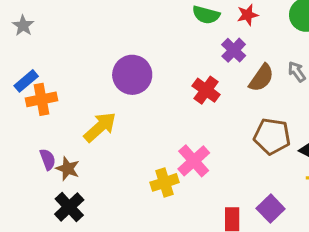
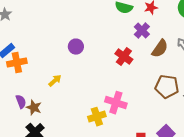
purple circle: (132, 75) -> (76, 47), size x0.6
yellow arrow: (100, 127) -> (55, 81), size x0.6
pink cross: (194, 161) -> (116, 103), turned -30

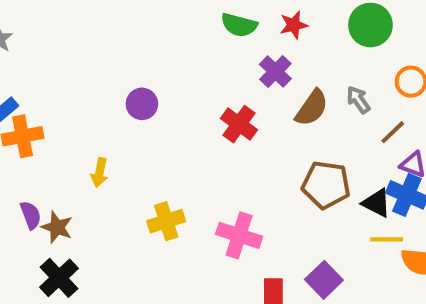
yellow arrow: (55, 81) -> (99, 173), turned 144
pink cross: (116, 103) -> (239, 235), moved
yellow cross: (97, 117) -> (166, 221), moved

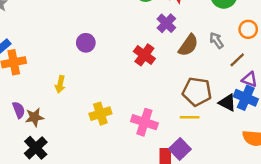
brown star: (57, 227) -> (35, 117), turned -30
yellow line: (387, 239) -> (190, 117), moved
purple square: (324, 280) -> (180, 149), moved

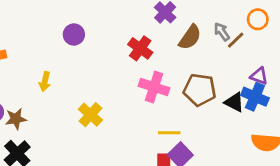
brown line: (237, 60) -> (236, 40), moved
yellow cross: (100, 114) -> (90, 115), turned -30
yellow line: (190, 117) -> (169, 133), moved
pink cross: (144, 122) -> (154, 87), moved

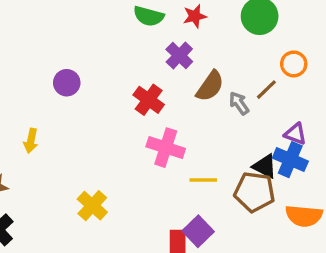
gray arrow: (222, 32) -> (239, 103), moved
brown pentagon: (200, 90) -> (254, 192), moved
yellow cross: (90, 115) -> (92, 206), moved
yellow line: (169, 133) -> (203, 180), moved

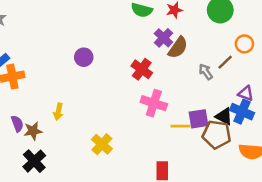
brown semicircle: (210, 86) -> (178, 48), moved
yellow arrow: (31, 141) -> (58, 112), moved
purple square: (198, 231) -> (199, 119), moved, turned 35

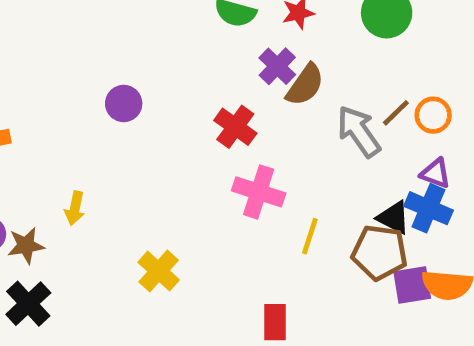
orange circle: (244, 44) -> (433, 115), moved
gray arrow: (206, 72) -> (359, 131), size x1.6
purple square: (199, 119) -> (412, 285), moved
yellow line: (180, 126) -> (310, 236), turned -72

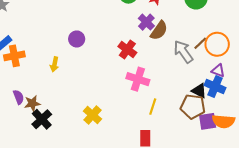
orange circle: (433, 115) -> (217, 44), size x1.5
yellow arrow: (75, 208) -> (54, 64), moved
yellow line: (310, 236) -> (153, 107), moved
black cross: (28, 304) -> (42, 119), moved

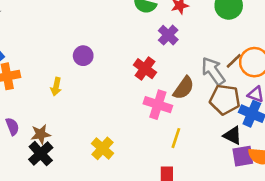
brown semicircle: (159, 31) -> (184, 88), moved
black triangle: (199, 91) -> (233, 136), moved
brown star: (32, 103) -> (41, 134), moved
brown pentagon: (193, 107) -> (225, 99), moved

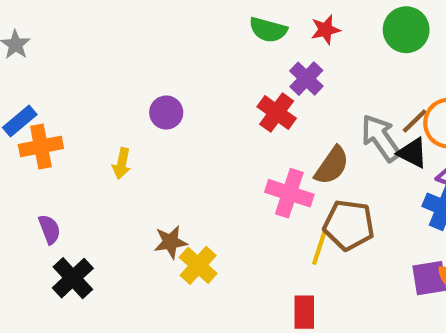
red cross: (145, 69) -> (277, 113), moved
brown pentagon: (225, 99) -> (349, 225), moved
brown star: (41, 134) -> (170, 242), moved
black triangle: (233, 136) -> (412, 153), moved
black cross: (41, 154) -> (73, 278), moved

